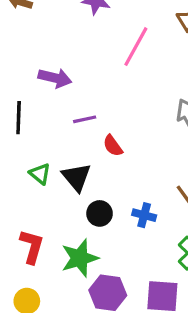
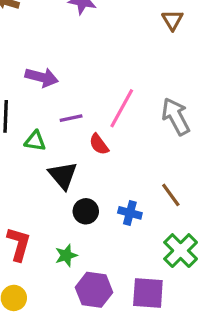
pink line: (136, 47) -> (122, 108), moved
green triangle: (40, 174) -> (35, 141), moved, turned -30
green star: (80, 258) -> (66, 255), size x0.6

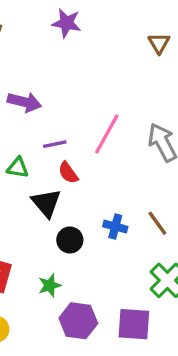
red semicircle: (99, 144) -> (68, 173), moved
blue cross: (130, 213) -> (115, 227), moved

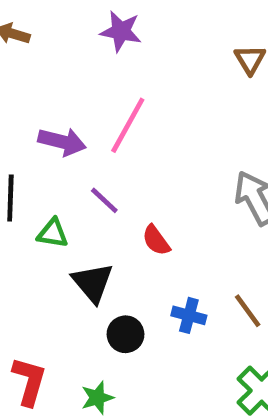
pink line: (107, 134) -> (128, 125), moved
purple line: (55, 144) -> (104, 200), turned 55
red semicircle: (68, 173) -> (156, 240), moved

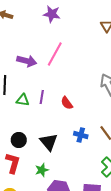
purple line: (104, 200) -> (42, 97), moved, turned 56
black triangle: (93, 283) -> (49, 142), moved
black circle: (125, 334) -> (19, 140), moved

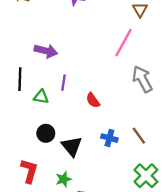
pink line: (55, 54) -> (124, 43), moved
purple line: (42, 97) -> (63, 83), moved
black circle: (19, 140) -> (46, 133), moved

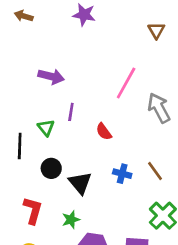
pink line: (124, 43) -> (126, 83), moved
black line: (20, 79) -> (20, 146), moved
green triangle: (41, 97) -> (46, 128), turned 42

